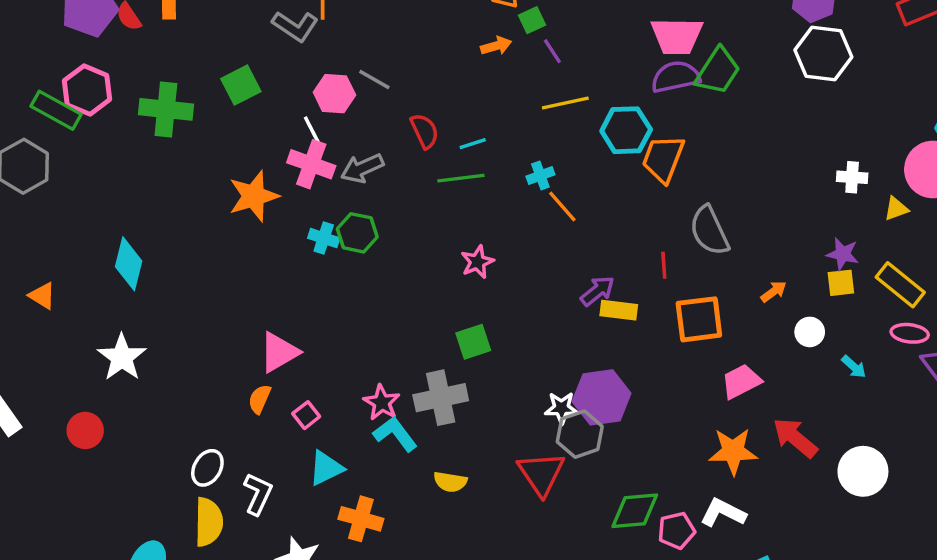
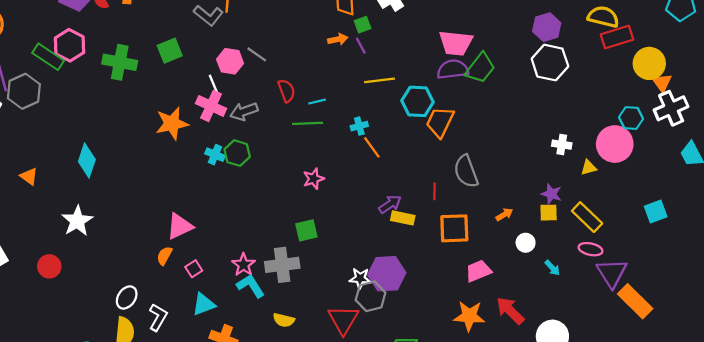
purple line: (552, 51) -> (361, 46), moved

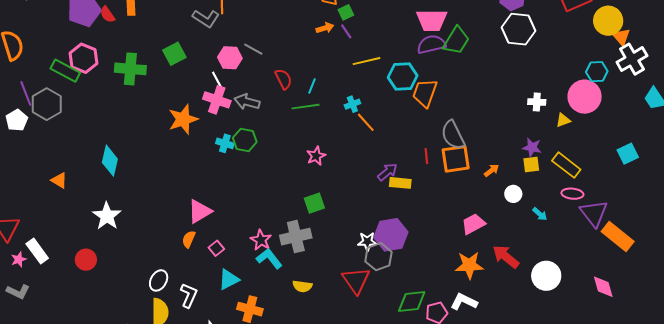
cyan line: (317, 102) -> (312, 86), turned -49
gray arrow: (244, 111) -> (247, 102), turned 40
orange square: (454, 228) -> (456, 159), moved

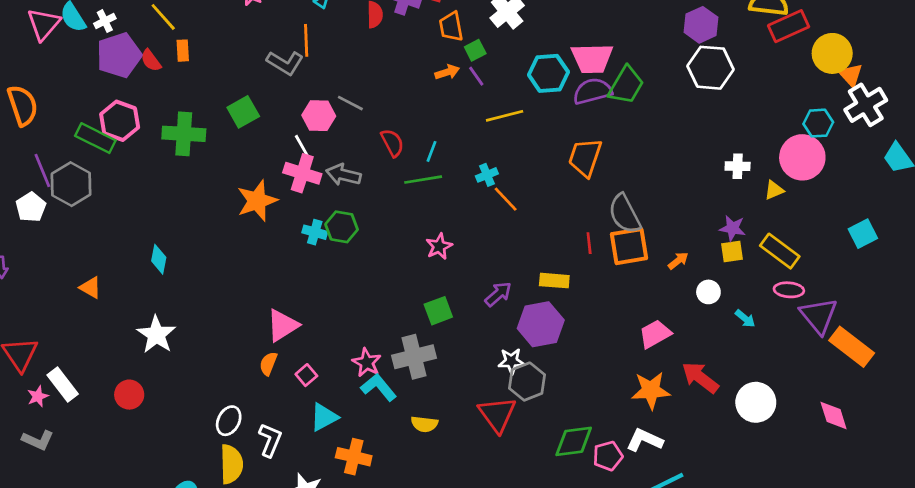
cyan hexagon: (403, 77) -> (548, 73), moved
cyan diamond: (110, 161) -> (159, 259), size x0.7
purple arrow: (387, 172) -> (498, 294), moved
purple hexagon: (391, 235) -> (541, 324), moved

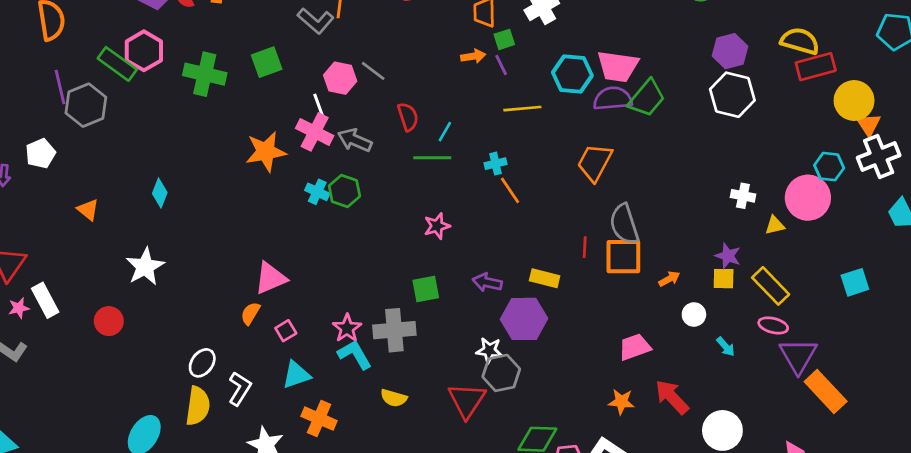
white pentagon: (31, 207) -> (40, 153), moved
purple arrow: (498, 294) -> (487, 282), turned -136
orange star: (651, 390) -> (621, 402), size x0.7

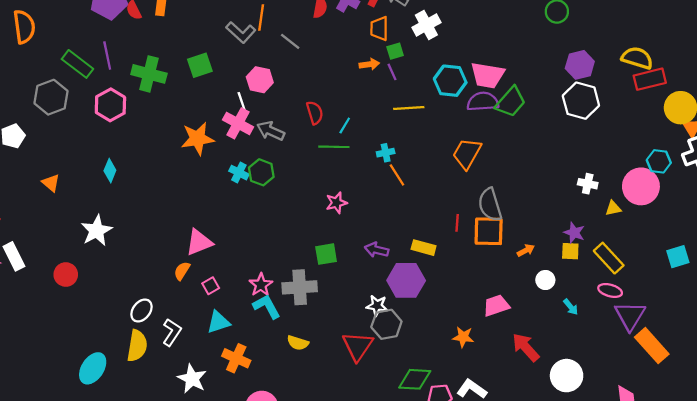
pink hexagon: (144, 51) -> (110, 105), moved
gray line: (373, 71) -> (290, 41), moved
purple line: (60, 87) -> (107, 56), moved
orange star: (621, 402) -> (463, 337), moved

